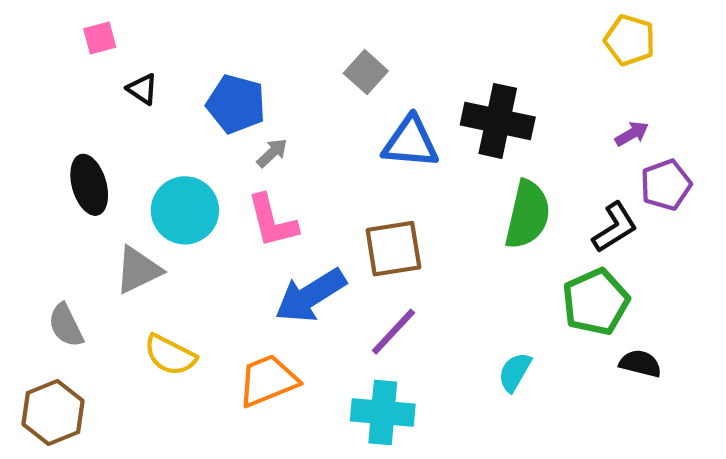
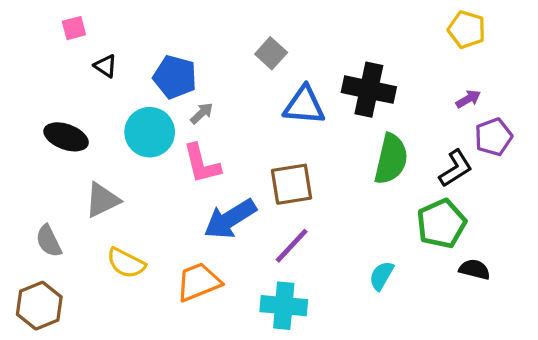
black ellipse: (89, 185) -> (66, 137), turned -54
cyan circle: (185, 210) -> (150, 132), moved

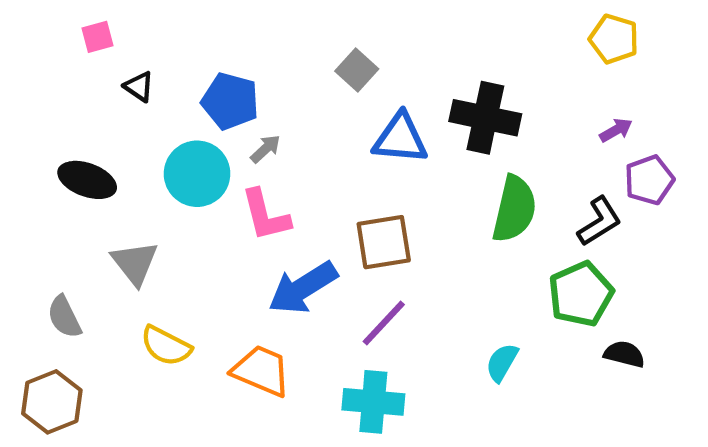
gray triangle: (102, 200) -> (135, 263), turned -42
orange trapezoid: (199, 282) -> (261, 371), turned 45

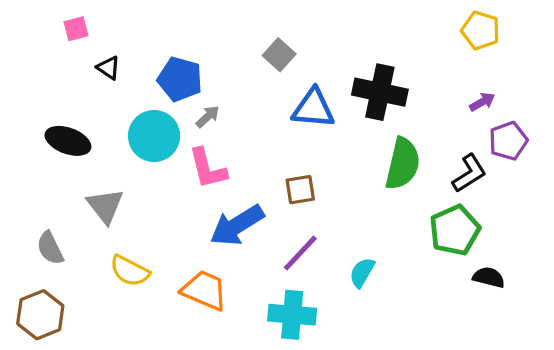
brown square: (384, 242) -> (300, 190), size x0.7
cyan semicircle: (502, 362) -> (362, 272), moved

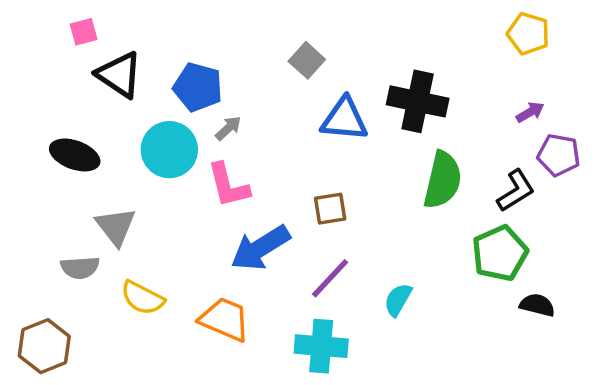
black triangle: (109, 68) -> (119, 75), size x1.8
purple pentagon: (508, 141) -> (559, 155), turned 30
gray semicircle: (50, 248) -> (80, 268), moved, turned -68

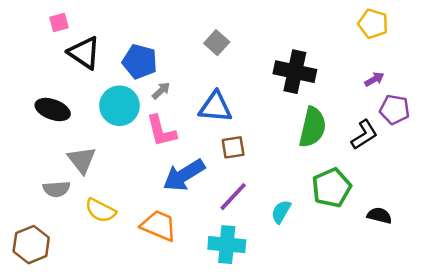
blue triangle: (344, 119) -> (215, 107), moved
green pentagon: (500, 253) -> (331, 188), moved

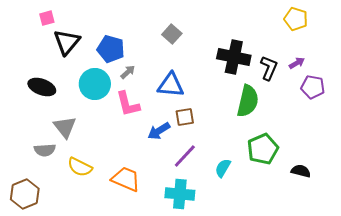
black triangle: (84, 53) -> (67, 42), turned 36
black L-shape: (364, 135) -> (269, 68), moved, turned -35
blue arrow: (184, 175) -> (159, 131), moved, size x0.7

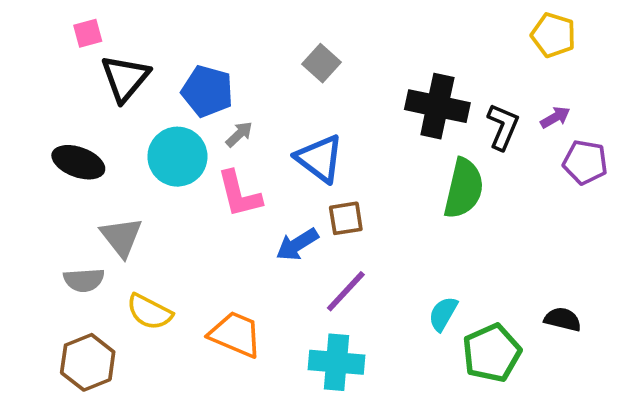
blue triangle: (171, 85) -> (320, 158), turned 32
green pentagon: (263, 149) -> (492, 353), moved
cyan semicircle: (223, 168) -> (443, 314), moved
brown hexagon: (25, 194) -> (88, 362), moved

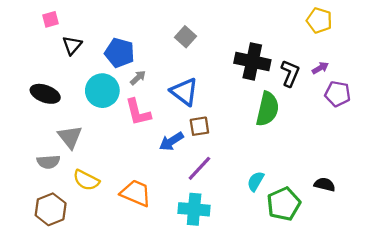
black triangle: (125, 78) -> (72, 45), size x0.7

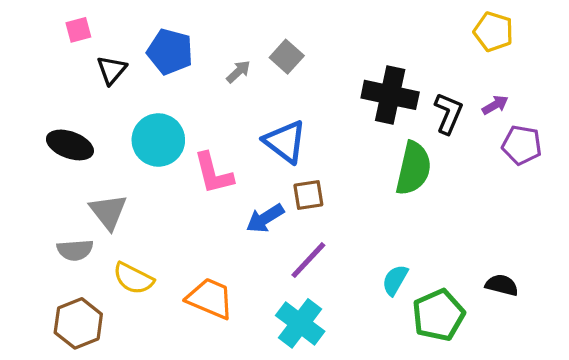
blue pentagon: (120, 53) -> (170, 52), moved
gray arrow: (138, 78) -> (238, 72), moved
cyan cross: (194, 209) -> (300, 323), turned 32

